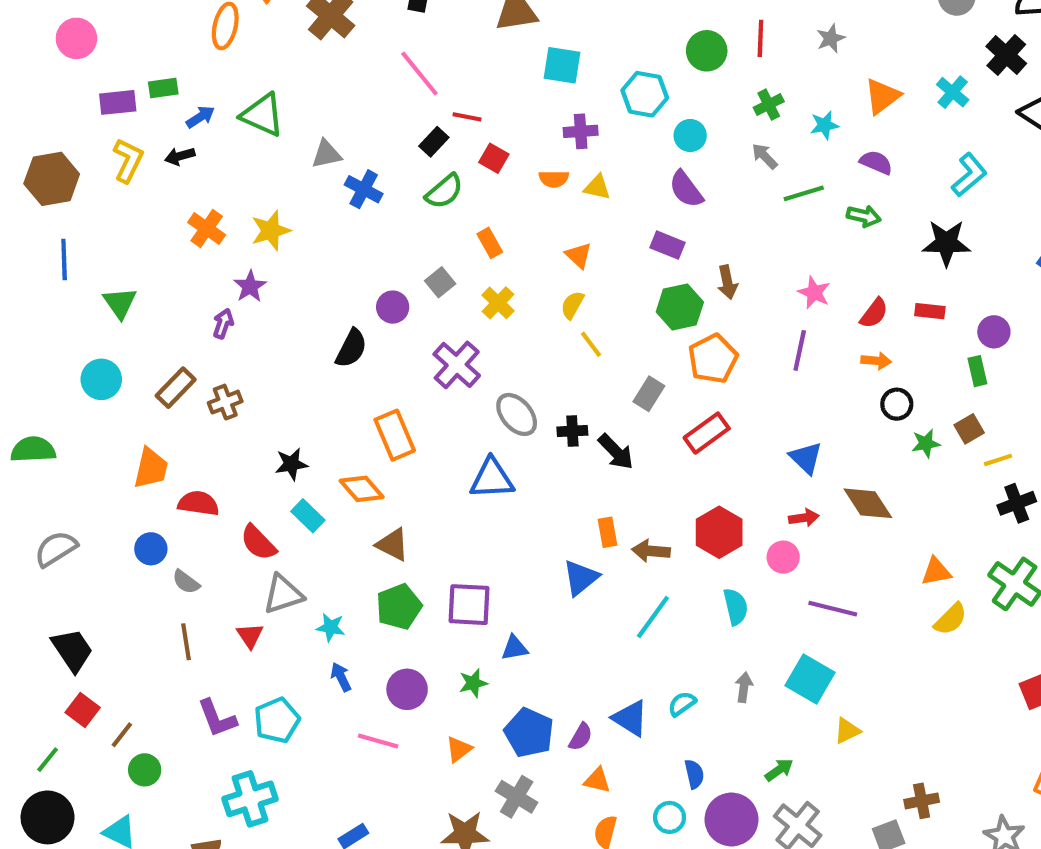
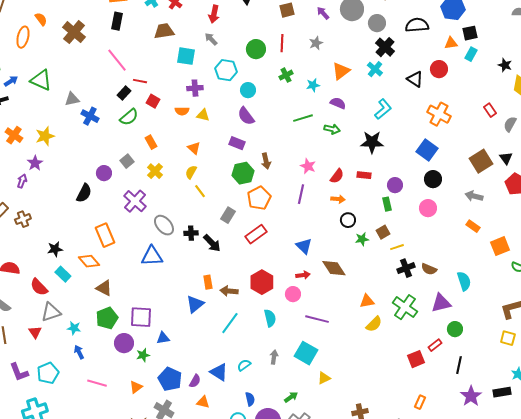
black cross: (1006, 55) -> (385, 47), moved
gray arrow: (765, 156) -> (211, 39), moved
purple circle: (407, 689) -> (124, 343), moved

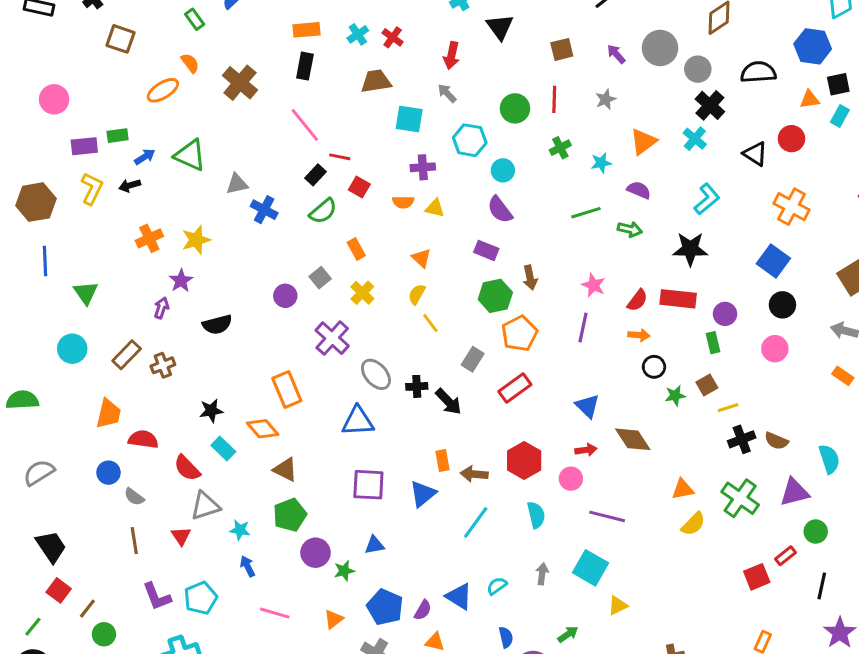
orange ellipse: (23, 37) -> (163, 90), turned 45
orange cross: (14, 135) -> (149, 238), turned 30
red rectangle: (364, 175) -> (678, 299), size x1.6
black semicircle: (84, 193) -> (217, 324), moved, turned 48
purple square: (141, 317) -> (368, 485), moved

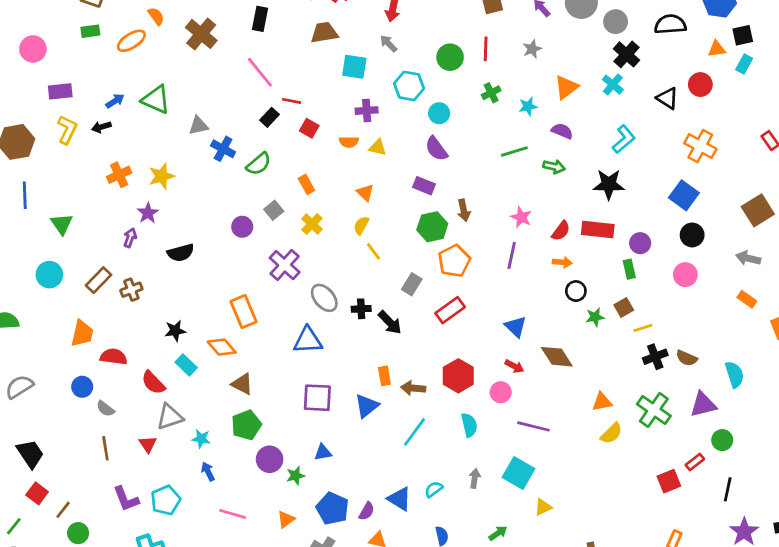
green rectangle: (118, 136) -> (90, 31), moved
green semicircle: (323, 211) -> (259, 164), moved
red arrow: (586, 450) -> (514, 366), turned 36

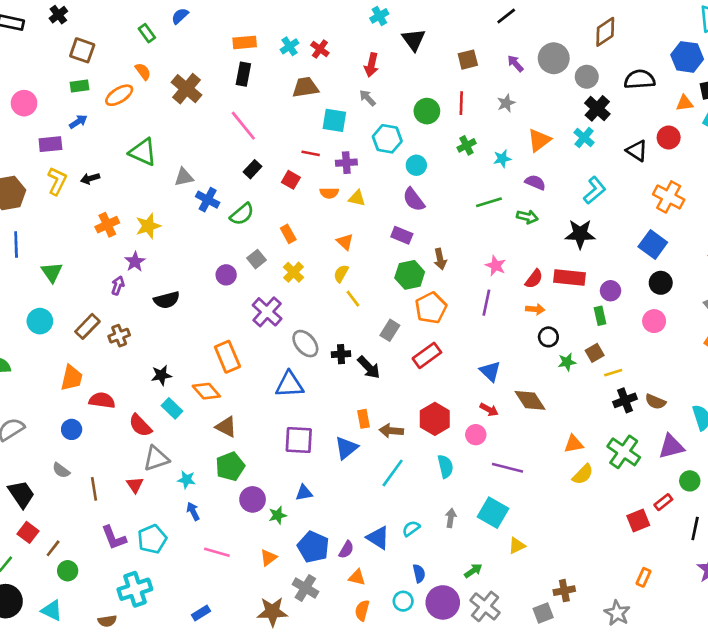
blue arrow: (115, 101) -> (78, 122), moved
red line: (291, 101) -> (311, 153), moved
gray semicircle: (105, 409) -> (61, 470), moved

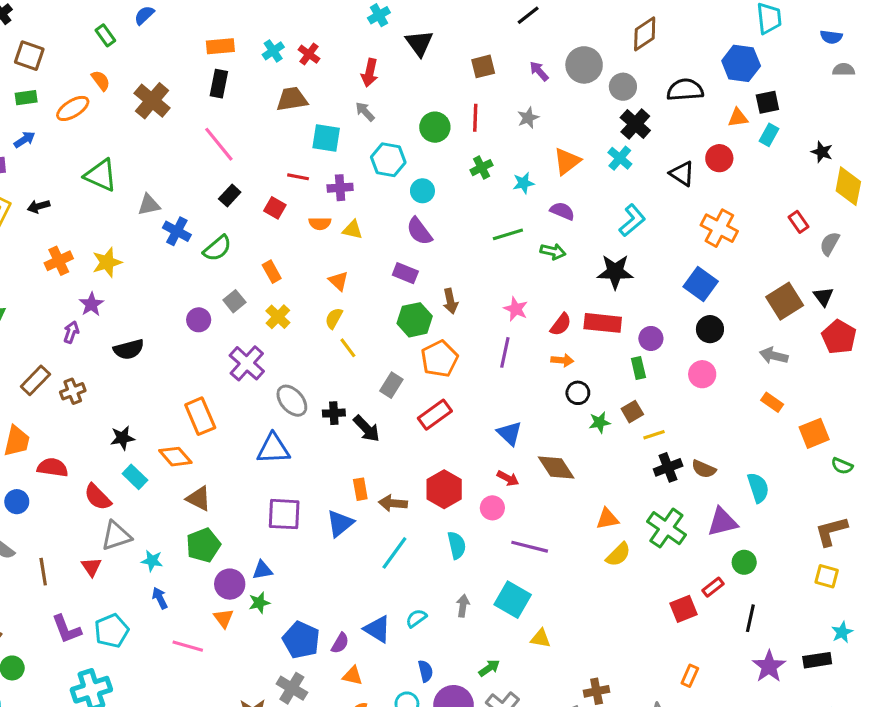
blue triangle: (304, 493) -> (262, 570), moved
yellow triangle: (517, 546) -> (541, 638), turned 36
orange triangle: (268, 558) -> (224, 618), moved, turned -30

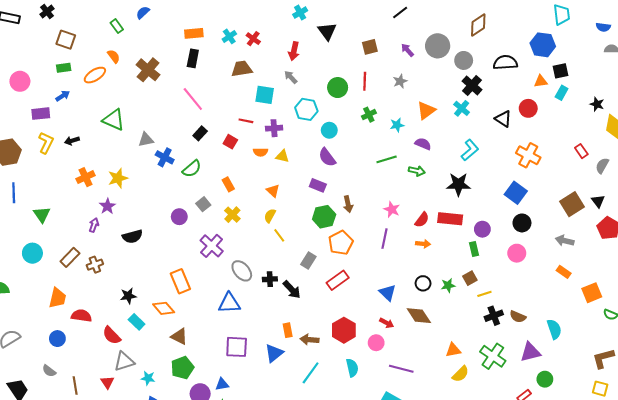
black circle: (578, 393) -> (423, 283), moved

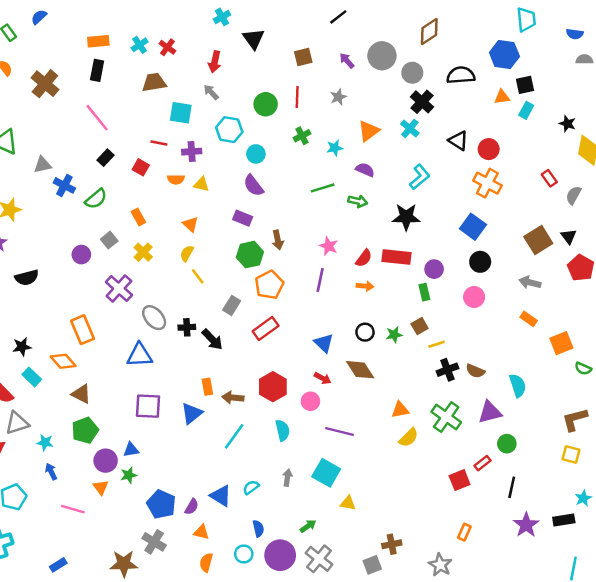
red circle: (528, 108) -> (489, 149), moved

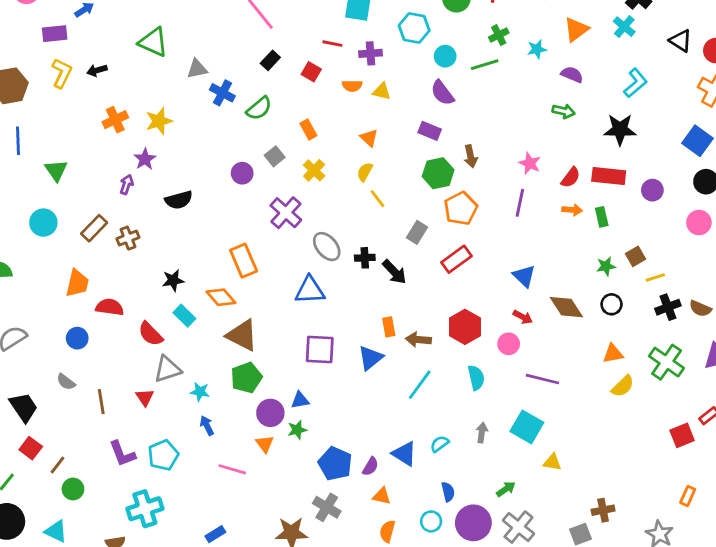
green line: (323, 188) -> (485, 65), moved
green rectangle: (424, 292) -> (602, 217), moved
black circle: (365, 332) -> (612, 304), moved
brown triangle: (81, 394) -> (242, 335), size x1.4

